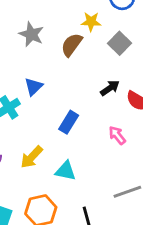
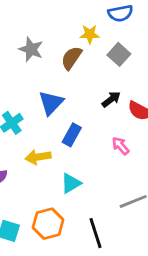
blue triangle: (34, 87) -> (51, 103), moved, size x1.4
yellow arrow: (32, 157) -> (38, 157), moved, turned 40
cyan triangle: (66, 171) -> (71, 183), turned -40

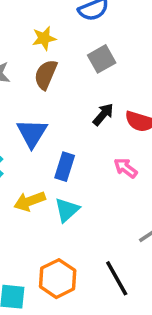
yellow star: (90, 34) -> (44, 38), moved
gray square: (119, 54) -> (102, 59), turned 30
cyan triangle: (71, 183) -> (67, 210), moved

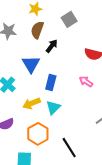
black arrow: (103, 114) -> (52, 46), moved
black line: (117, 278) -> (69, 148), moved
orange hexagon: (58, 279) -> (38, 134), moved

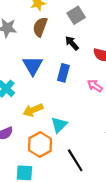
black arrow: (52, 46) -> (72, 43), moved, turned -80
blue rectangle: (51, 83) -> (63, 73), moved
cyan triangle: (53, 107) -> (59, 125), moved

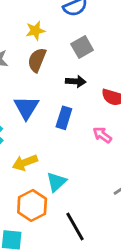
black arrow: (72, 43) -> (76, 81), turned 133

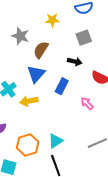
brown semicircle: (37, 60) -> (41, 50), moved
yellow arrow: (25, 163) -> (29, 101), moved
cyan triangle: (56, 182) -> (56, 141), moved

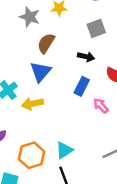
gray star: (20, 36) -> (30, 17), moved
blue rectangle: (62, 86) -> (82, 86), moved

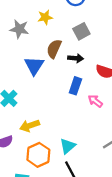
brown semicircle: (46, 43) -> (54, 49), moved
blue triangle: (41, 72) -> (34, 66), moved
yellow arrow: (32, 104) -> (30, 126), moved

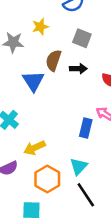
gray square: (81, 31) -> (82, 38), turned -35
blue rectangle: (75, 86) -> (86, 128), moved

